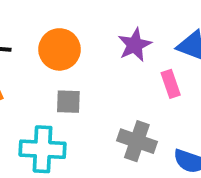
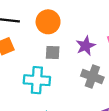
purple star: (135, 45) -> (86, 46), moved

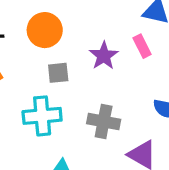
gray cross: (92, 77) -> (104, 121), moved

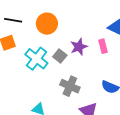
gray square: (58, 73) -> (60, 56), moved, turned 32
cyan cross: (42, 116) -> (36, 59), moved, turned 30

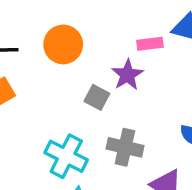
pink rectangle: (103, 46) -> (150, 44), moved, turned -72
cyan cross: (36, 59) -> (66, 156), moved

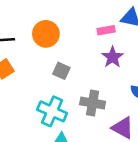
purple star: (127, 75) -> (113, 57), moved
gray square: (97, 97) -> (61, 71), moved

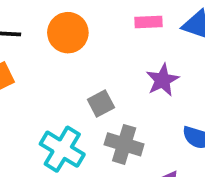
pink rectangle: (106, 30) -> (148, 22), moved
gray square: (61, 71) -> (101, 103), moved, turned 30

